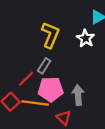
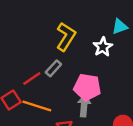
pink pentagon: (51, 89) -> (87, 87), moved

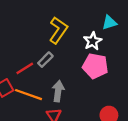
pink pentagon: (87, 87) -> (95, 66), moved
gray arrow: (84, 106) -> (58, 91), moved

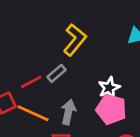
white star: (93, 41) -> (109, 88), moved
pink pentagon: (95, 66) -> (111, 109), moved

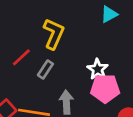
red line: (31, 82) -> (21, 57), moved

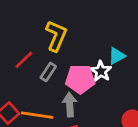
cyan triangle: (109, 14) -> (117, 56), moved
pink pentagon: (105, 88) -> (80, 79), moved

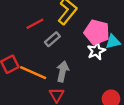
pink pentagon: (80, 79) -> (97, 32), moved

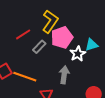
pink pentagon: (97, 32) -> (62, 37), moved, turned -30
gray arrow: (63, 71) -> (64, 75), moved

